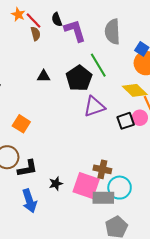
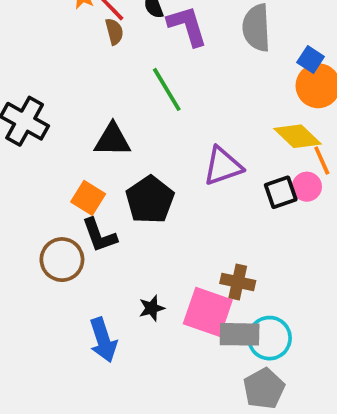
green line: (98, 65) -> (167, 89), moved
black triangle: (44, 76) -> (112, 140), moved, size x1.5
black pentagon: (79, 78) -> (150, 200), moved
black L-shape: (27, 168) -> (99, 235), moved, turned 80
cyan circle: (120, 188) -> (269, 338), moved

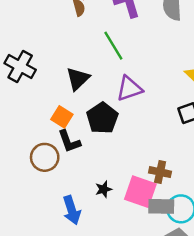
black triangle: (112, 140) -> (78, 79), turned -45
purple triangle: (223, 166) -> (129, 89), moved

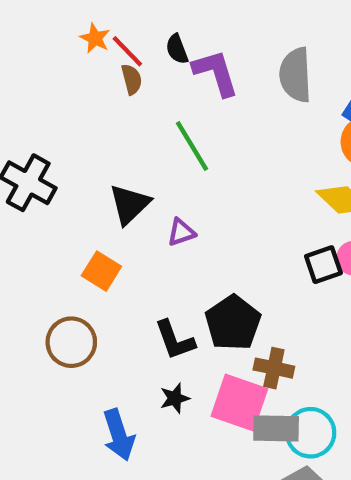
purple triangle: (129, 89) -> (181, 232), moved, size x0.6
black pentagon: (102, 118) -> (233, 323), moved
black L-shape: (69, 141) -> (175, 340), moved

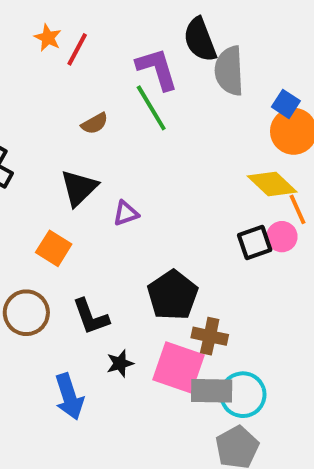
black semicircle: (177, 49) -> (200, 40), moved, size x1.6
red line: (127, 51) -> (77, 49), turned 72
brown semicircle: (132, 79) -> (95, 123), moved, turned 76
green line: (192, 146) -> (151, 108), moved
black L-shape: (175, 340) -> (91, 317), moved

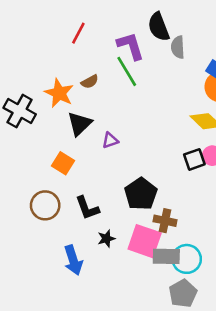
orange star: (48, 38) -> (59, 93), moved, size x1.6
gray semicircle: (229, 71) -> (178, 47), size x0.7

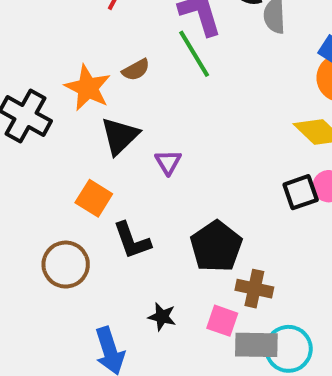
purple triangle: (110, 140) -> (168, 162), turned -42
black L-shape: (87, 208) -> (132, 240), moved
black star: (106, 239) -> (162, 317), turned 30
pink square: (145, 241) -> (222, 321), size x0.6

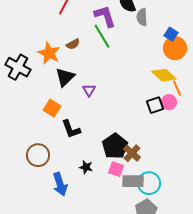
black pentagon: (216, 246) -> (115, 146), moved
brown circle: (66, 265) -> (38, 155), moved
brown cross: (254, 289) -> (132, 153), turned 30

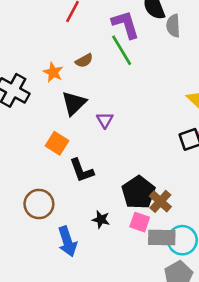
orange star: (49, 53) -> (53, 72), size x0.7

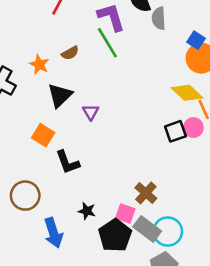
black pentagon: (138, 192) -> (115, 235), moved
gray rectangle: (162, 238) -> (147, 229), turned 36

